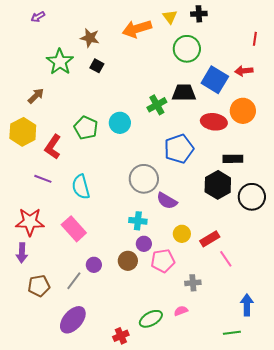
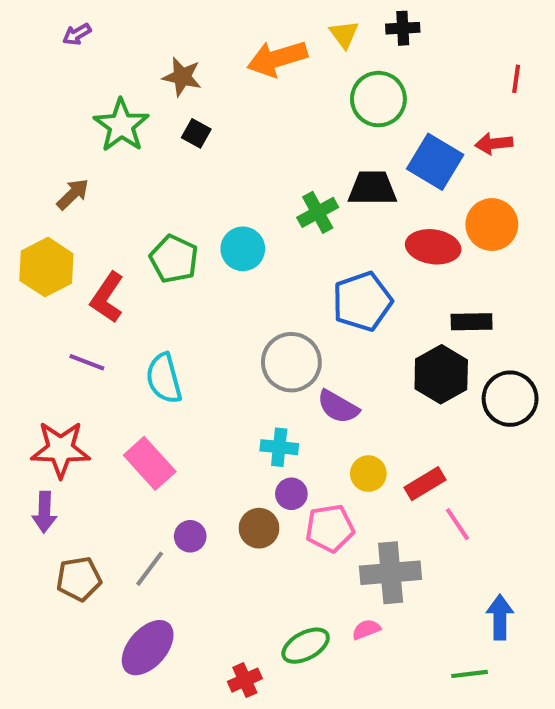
gray cross: (193, 283) -> (391, 573), size x1.8

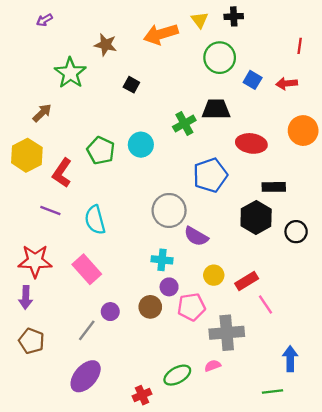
black square: (196, 133) -> (131, 85), moved
blue square: (435, 162) -> (253, 80), moved, size x0.6
orange circle: (492, 225) -> (303, 131), moved
black circle: (510, 399) -> (296, 232), size x0.7
brown pentagon: (79, 579) -> (31, 341), moved, turned 30

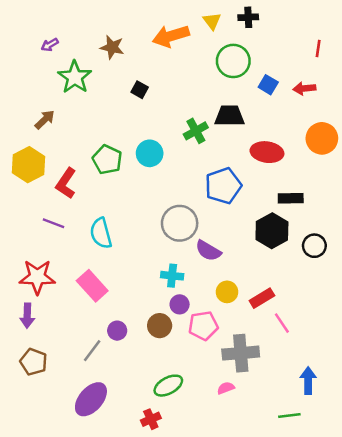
purple arrow: (44, 20) -> (50, 45), moved
green ellipse: (177, 375) -> (168, 386), moved

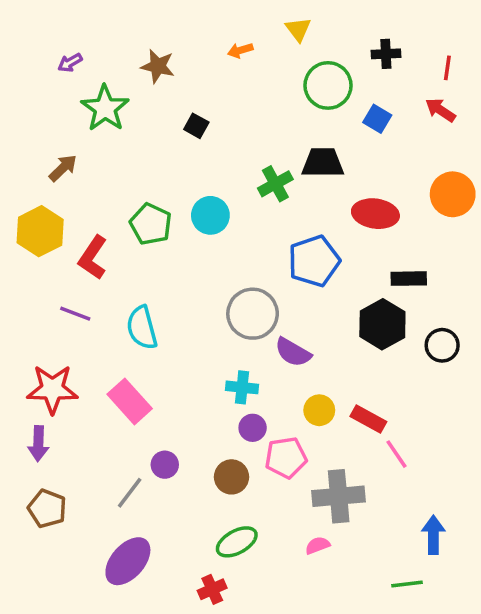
black cross: (248, 17) -> (386, 54), moved
orange arrow: (171, 36) -> (240, 50), size x0.5
red arrow: (304, 88) -> (440, 110), moved, turned 40
red rectangle: (262, 298) -> (368, 419), turned 60
brown circle: (160, 326) -> (231, 477), moved

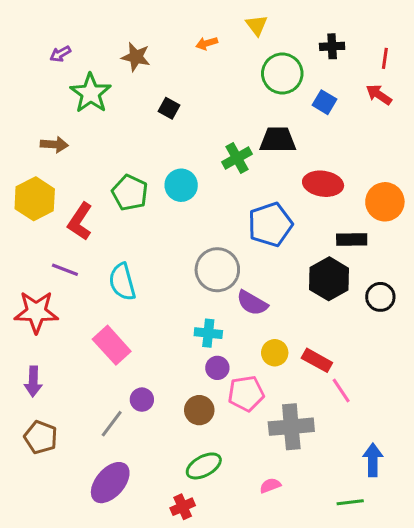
brown arrow: (63, 168) -> (54, 144), turned 48
orange circle: (453, 194) -> (385, 202), moved
red star: (52, 389) -> (36, 312), moved
pink semicircle: (317, 545) -> (270, 486), moved

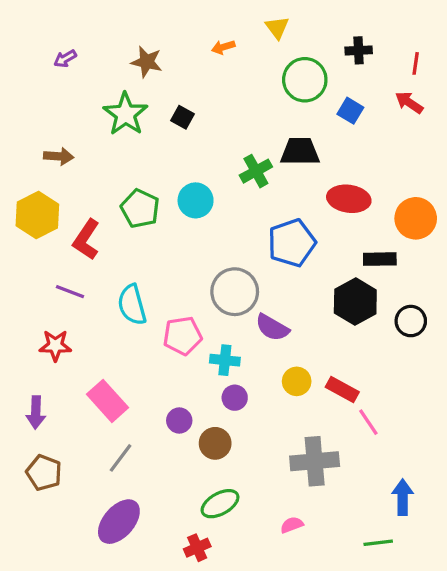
green star: (91, 93) -> (125, 114), moved
red star: (36, 312) -> (55, 345), moved, size x0.7
pink rectangle: (112, 345) -> (108, 401), moved
pink pentagon: (246, 394) -> (183, 336), moved
purple circle: (142, 400) -> (179, 420), moved

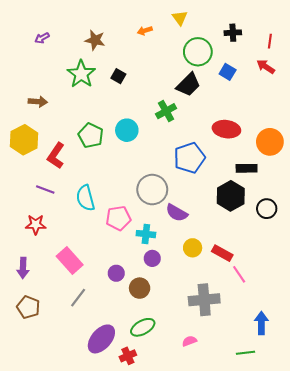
black trapezoid: (300, 151) -> (188, 85), moved, turned 135
purple ellipse: (119, 522) -> (101, 339), moved

